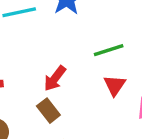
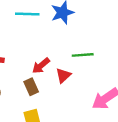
red triangle: (115, 85) -> (63, 76), moved

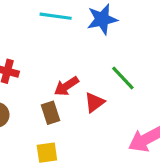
green line: (83, 55) -> (123, 78), turned 45

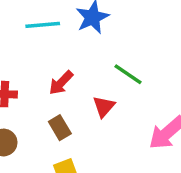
red arrow: (66, 86) -> (61, 83), moved

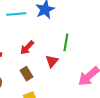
green line: (128, 74) -> (66, 42), turned 66

